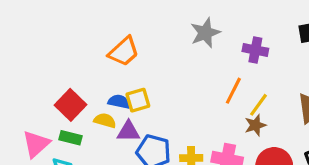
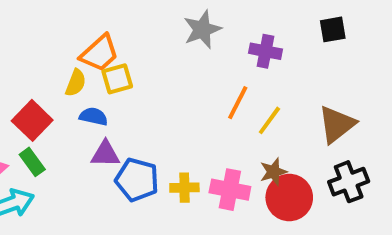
yellow square: (138, 100) -> (117, 79), moved
yellow semicircle: (105, 120) -> (76, 83), moved, turned 95
brown star: (255, 125) -> (273, 172), moved
green rectangle: (71, 138) -> (32, 162), turned 40

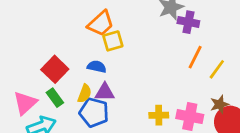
purple cross: (265, 51) -> (188, 22), moved
yellow semicircle: (76, 83) -> (85, 94), moved
blue pentagon: (137, 180) -> (94, 112), moved

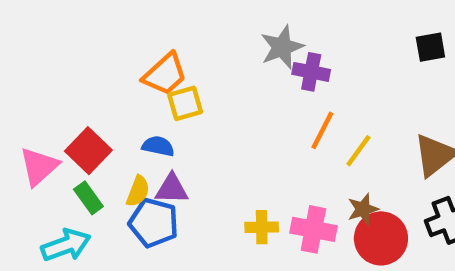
pink triangle: (25, 103) -> (39, 166), moved

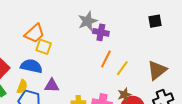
yellow square: (185, 103) -> (44, 47), turned 35
blue semicircle: (158, 146) -> (31, 66), size x1.5
purple triangle: (172, 189) -> (52, 86), moved

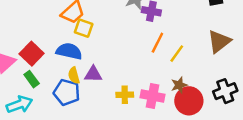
brown triangle: (157, 70) -> (219, 41), moved
yellow semicircle: (22, 87) -> (74, 75), moved, turned 144

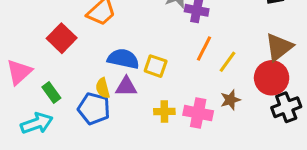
yellow square: (84, 28) -> (156, 66), moved
blue semicircle: (69, 51) -> (123, 59), moved
red square: (32, 54) -> (62, 38), moved
red circle: (189, 101) -> (272, 78), moved

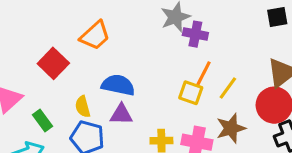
yellow square: (156, 66) -> (191, 93), moved
yellow semicircle: (103, 88) -> (83, 107), moved
brown star: (230, 100) -> (231, 128), size x1.4

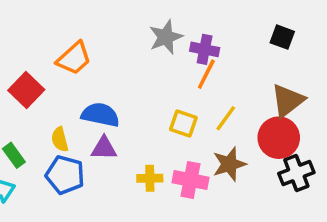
black square: (277, 17) -> (282, 37), turned 30
purple cross: (195, 34) -> (205, 49), moved
orange line: (203, 74) -> (206, 74), moved

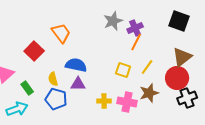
black square: (282, 37) -> (179, 21), size x1.5
purple cross: (205, 49) -> (135, 28), turned -35
orange trapezoid: (74, 58) -> (61, 33), turned -85

